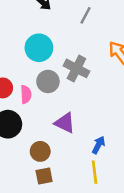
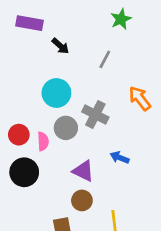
blue arrow: (98, 145) -> (120, 157), moved, turned -96
brown circle: (40, 151) -> (82, 200), moved

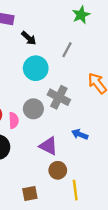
cyan circle: (56, 93) -> (36, 68), moved
brown circle: (82, 200) -> (58, 170), moved

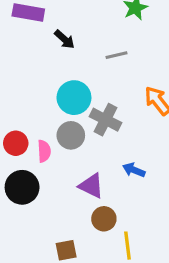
gray line: (67, 50) -> (116, 55), turned 49
cyan circle: (36, 68) -> (74, 98), moved

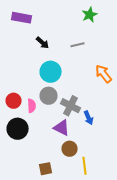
black arrow: (65, 39) -> (43, 43), moved
gray cross: (105, 120) -> (71, 106), moved
blue arrow: (134, 170) -> (89, 118), turned -136

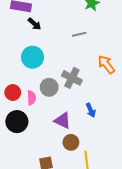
black arrow: (43, 43) -> (35, 24), moved
cyan circle: (51, 72) -> (32, 57), moved
gray cross: (71, 106) -> (72, 78), moved

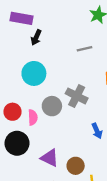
black arrow: (35, 24) -> (36, 37), turned 72
purple triangle: (63, 121) -> (50, 158), moved

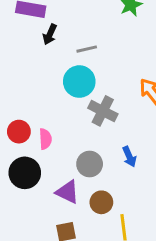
gray line: (85, 49) -> (87, 49), moved
cyan circle: (34, 73) -> (79, 82), moved
gray circle: (52, 106) -> (90, 164), moved

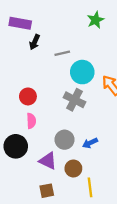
cyan circle: (79, 82) -> (82, 72), moved
red circle: (19, 132) -> (28, 96), moved
blue arrow: (129, 157) -> (90, 143), moved, turned 88

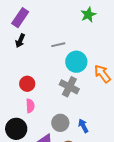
purple rectangle: (20, 23) -> (20, 18), turned -66
black arrow: (35, 42) -> (20, 41), moved
blue arrow: (90, 143) -> (83, 126), turned 88

